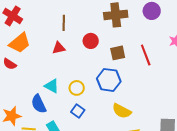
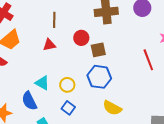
brown square: (118, 53) -> (98, 50), moved
red line: (146, 55) -> (148, 60), moved

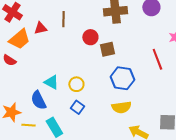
red triangle: (49, 45) -> (40, 28), moved
blue hexagon: (99, 77) -> (122, 78), moved
yellow semicircle: (112, 108) -> (121, 107), turned -36

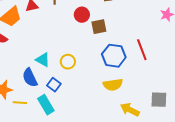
red line: (157, 59) -> (142, 50), moved
blue square: (77, 107) -> (54, 85), moved

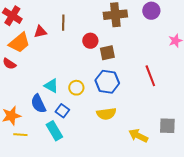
blue hexagon: (114, 56) -> (107, 82), moved
yellow semicircle: (113, 85) -> (106, 114), moved
yellow line: (20, 103) -> (20, 135), moved

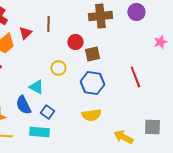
red triangle: (40, 32) -> (25, 33), turned -32
yellow circle: (76, 88) -> (58, 68), moved
cyan rectangle: (54, 131) -> (39, 132), turned -54

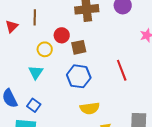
yellow circle: (58, 68) -> (45, 49), moved
cyan triangle: (36, 87) -> (36, 72), moved, turned 35
yellow semicircle: (91, 115) -> (90, 108), moved

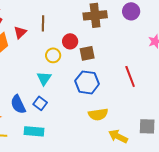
blue square: (34, 105) -> (40, 103), moved

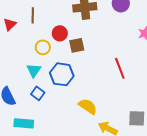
blue hexagon: (87, 82) -> (62, 74), moved
blue square: (40, 103) -> (38, 93), moved
yellow semicircle: (98, 114) -> (88, 106), turned -138

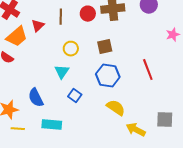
red circle: (60, 33) -> (88, 14), moved
blue hexagon: (62, 74) -> (108, 76), moved
blue square: (38, 93) -> (75, 96), moved

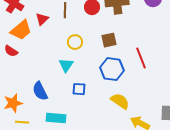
red line: (148, 70) -> (141, 58), moved
blue square: (75, 96) -> (79, 89), turned -32

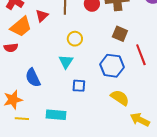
brown square: (109, 40) -> (120, 34), moved, turned 35
red semicircle: (11, 51) -> (11, 48), turned -40
blue semicircle: (40, 91) -> (33, 78), moved

